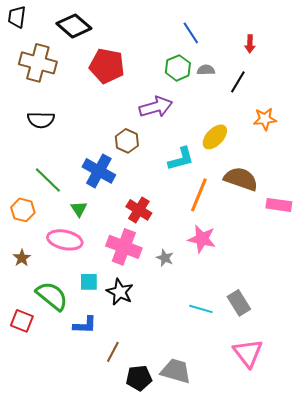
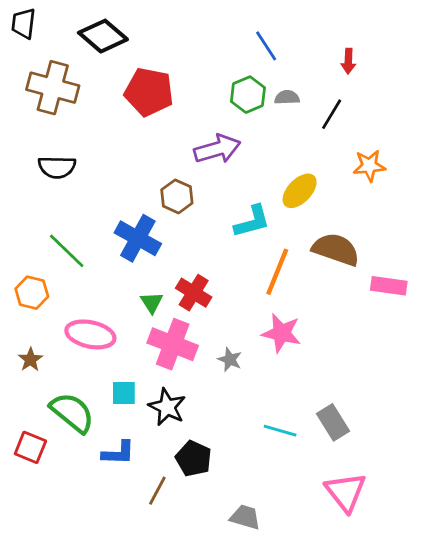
green triangle: (79, 209) -> (152, 302), moved
gray trapezoid: (176, 371) -> (245, 517), size x0.7
black pentagon: (139, 378) -> (194, 459), moved, turned 30

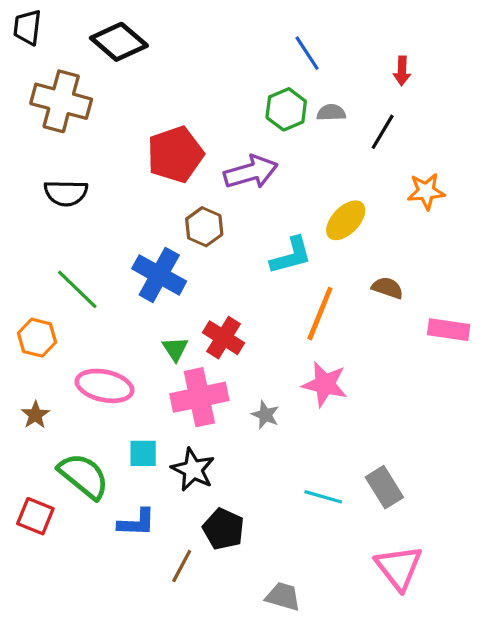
red pentagon: (149, 92) -> (175, 154), moved, turned -30
brown semicircle: (336, 249) -> (388, 288), size x0.6
pink cross: (173, 344) -> (199, 397), turned -33

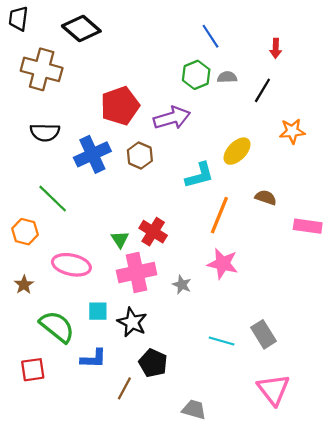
blue cross: (159, 275) -> (92, 154), moved, turned 36
red square: (35, 516) -> (33, 370), moved, turned -30

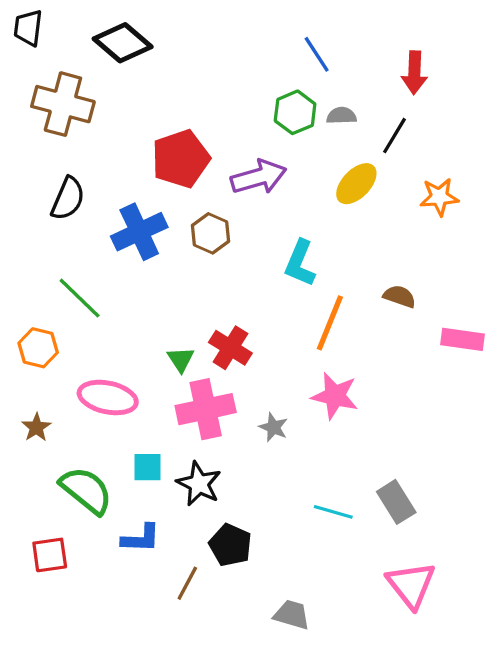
red arrow: (276, 48) -> (414, 73), size x1.4
black semicircle: (45, 132) -> (68, 199), turned -68
yellow ellipse: (237, 151) -> (356, 184), moved
cyan L-shape: (199, 175) -> (300, 263), turned 128

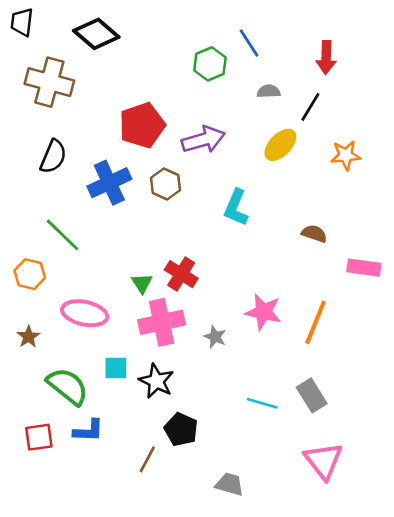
green hexagon: (295, 112) -> (210, 64), moved
orange line: (330, 323) -> (316, 322), moved
blue L-shape: (141, 538) -> (88, 431), moved

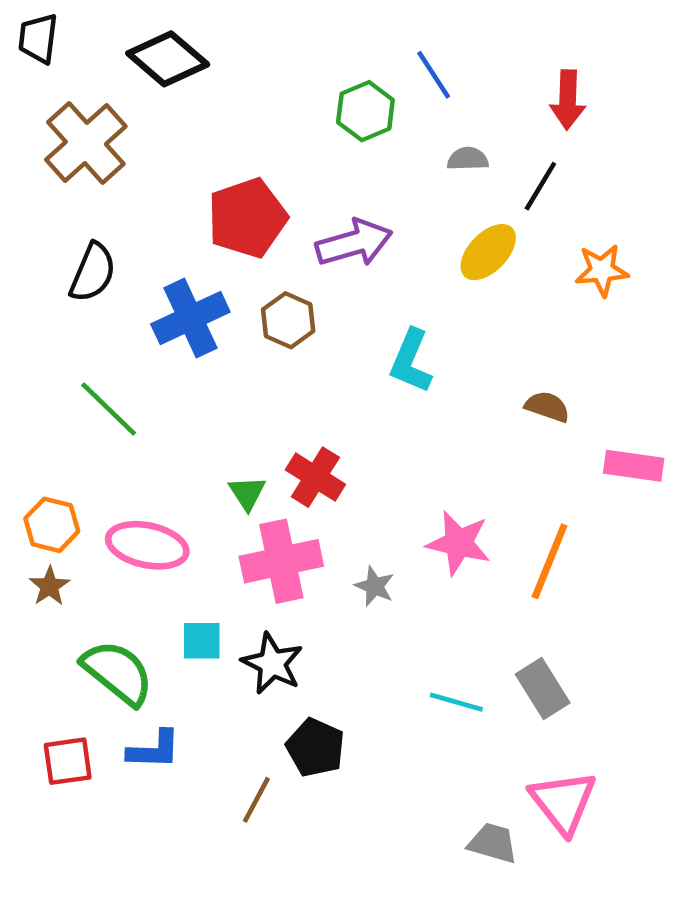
brown cross: (49, 82) -> (86, 143), turned 33
orange hexagon: (30, 274) -> (52, 525), moved
gray trapezoid: (229, 484) -> (493, 843), moved

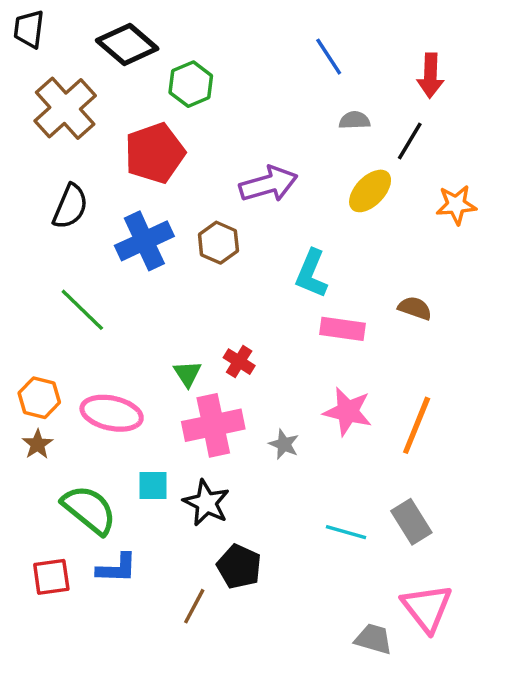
green hexagon: (365, 111) -> (191, 84), moved
red pentagon: (247, 218) -> (155, 153), moved
pink rectangle: (634, 466) -> (342, 329), moved
red cross: (315, 477) -> (239, 362), size x0.7

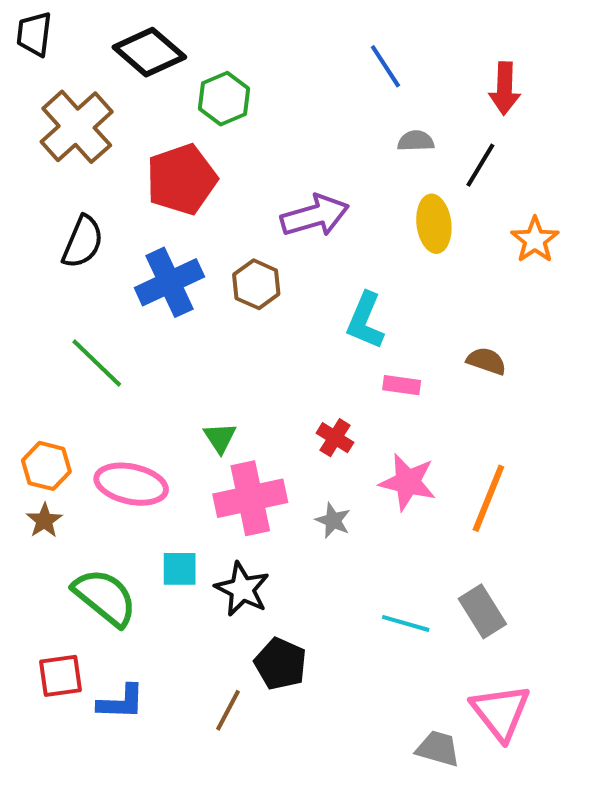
yellow ellipse: (370, 191) -> (434, 224), turned -51
orange star: (456, 205) -> (535, 240), turned -30
pink rectangle: (342, 329) -> (402, 385), size x0.7
red cross: (239, 362) -> (335, 438), moved
blue L-shape: (117, 568) -> (121, 702), moved

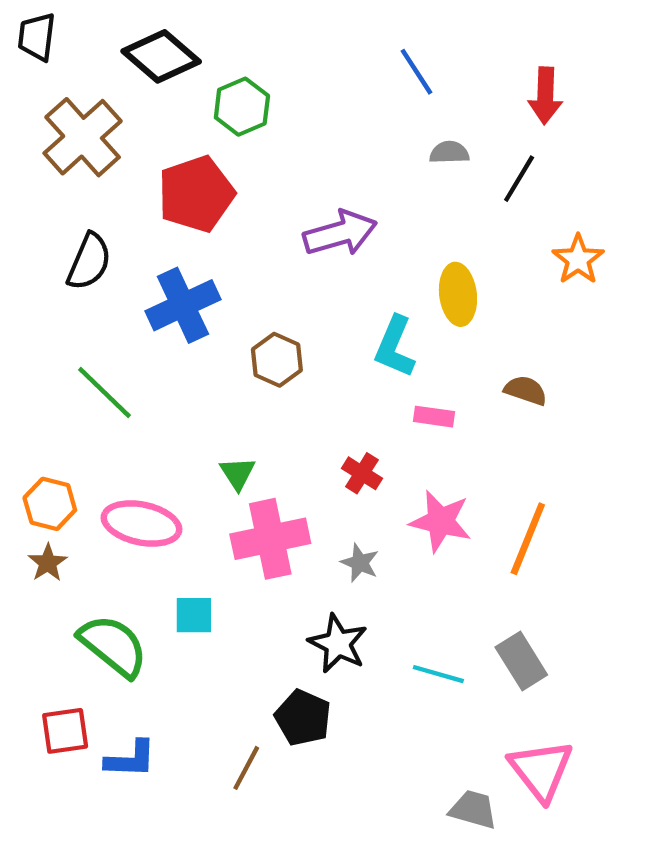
yellow ellipse: (434, 224) -> (458, 294), moved
brown hexagon: (256, 284) -> (277, 360), moved
black star: (242, 589) -> (338, 644), moved

